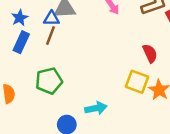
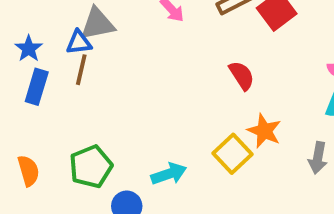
green pentagon: (49, 81) -> (91, 167), moved
yellow square: (137, 82) -> (233, 154), moved, turned 35

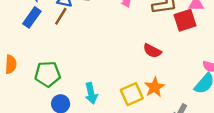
red semicircle: (242, 75) -> (152, 51), turned 132
cyan arrow: (169, 174) -> (91, 93), turned 78

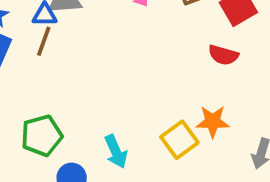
red semicircle: (152, 51) -> (223, 55), moved
orange star: (155, 87) -> (213, 121), turned -30

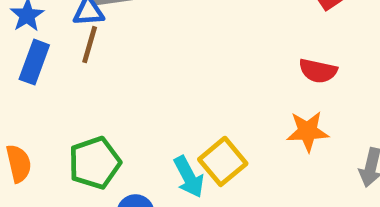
red semicircle: (223, 55) -> (318, 71), moved
yellow square: (179, 140) -> (223, 161), moved

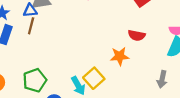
orange star: (308, 131) -> (120, 56), moved

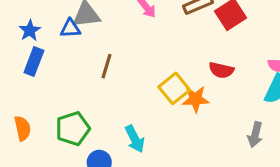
brown line: (31, 26) -> (106, 66), moved
yellow square: (94, 78) -> (174, 88), moved

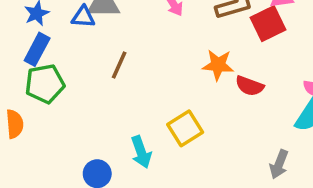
yellow square: (174, 88) -> (185, 128), moved
orange star: (196, 99) -> (218, 65), moved
green pentagon: (73, 129) -> (45, 84), moved

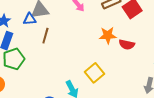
brown line: (119, 65) -> (45, 36), moved

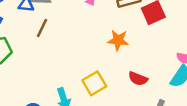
red semicircle: (127, 44) -> (138, 79), moved

